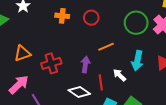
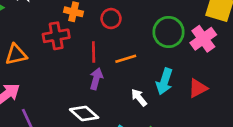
red cross: (51, 63) -> (56, 36), moved
red line: (101, 82) -> (94, 52), moved

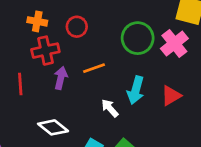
red cross: (56, 36) -> (45, 51), moved
red line: (94, 52) -> (20, 84), moved
purple arrow: (96, 79) -> (61, 78), moved

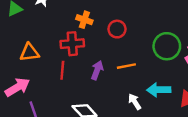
red cross: (45, 51) -> (72, 44), moved
cyan arrow: (136, 90) -> (159, 90), turned 65

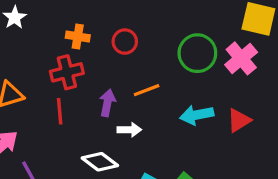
white arrow: (135, 102) -> (129, 130), moved, turned 133

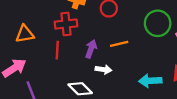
cyan arrow: (197, 115) -> (150, 81), moved

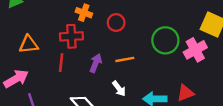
white arrow: (103, 69) -> (119, 89), moved, turned 42

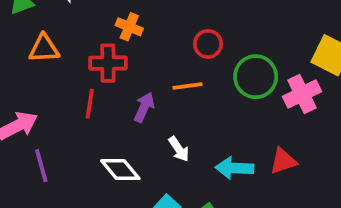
red circle: (116, 23) -> (208, 44), moved
orange triangle: (29, 44) -> (44, 48), moved
orange line: (125, 59) -> (188, 86), moved

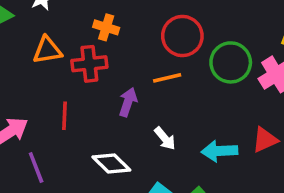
red circle: (208, 44) -> (182, 36), size x1.5
orange triangle: (44, 48) -> (47, 50), moved
red line: (90, 104) -> (65, 116), moved

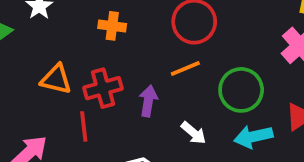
orange triangle: (47, 50) -> (56, 79), moved, turned 32
green circle: (231, 62) -> (241, 90), moved
red cross: (89, 64) -> (103, 88), moved

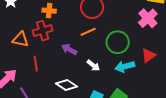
red cross: (103, 88) -> (43, 31), moved
purple arrow: (148, 101) -> (69, 49), turned -70

